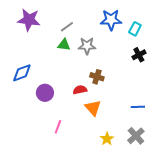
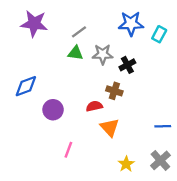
black cross: (139, 55) -> (127, 65), moved

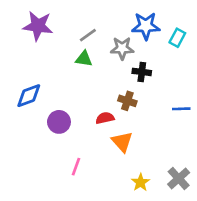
gray star: (103, 54) -> (122, 48), moved
black cross: (127, 65) -> (142, 72), turned 35
blue line: (163, 126) -> (181, 109), moved

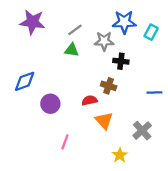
gray cross: (179, 178) -> (142, 131), moved

